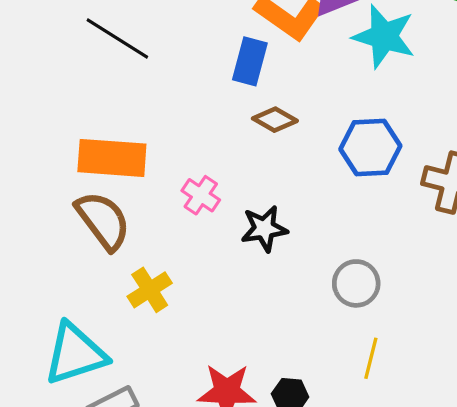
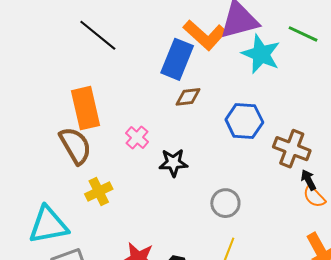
blue rectangle: (250, 61) -> (177, 59), size x1.4
brown diamond: (275, 120) -> (188, 97), turned -44
orange rectangle: (112, 158) -> (85, 108), turned 66

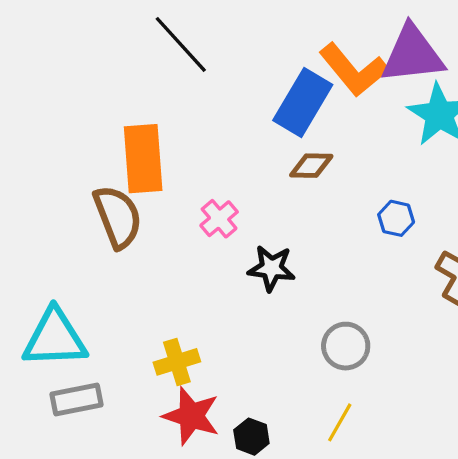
blue hexagon: (244, 121) -> (396, 218), size x0.6
yellow cross: (99, 191) -> (177, 362), moved

